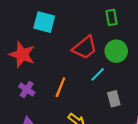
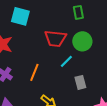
red trapezoid: (85, 48) -> (55, 38), turned 45

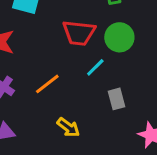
orange line: (34, 72) -> (47, 84), turned 30

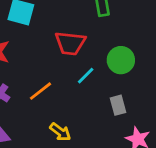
green circle: (119, 37) -> (121, 60), moved
gray rectangle: (116, 99) -> (118, 105), moved

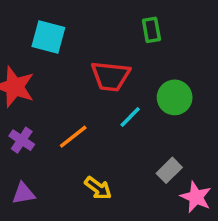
gray rectangle: (118, 105) -> (169, 170), moved, turned 60

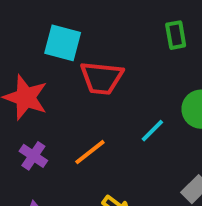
red trapezoid: (111, 76) -> (102, 78), moved

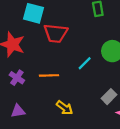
orange line: (90, 152) -> (49, 75), turned 36

